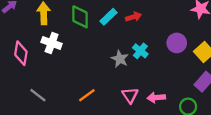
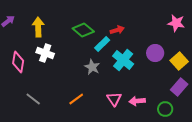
green diamond: (80, 17) -> (83, 30), moved, turned -50
cyan rectangle: (108, 17) -> (102, 44), moved
cyan cross: (140, 51) -> (123, 60), size x1.5
gray star: (120, 59) -> (92, 67), moved

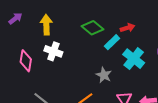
gray star: (92, 67) -> (104, 75), moved

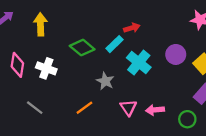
green diamond: (93, 28) -> (82, 48), moved
white cross: (53, 51) -> (46, 68), moved

